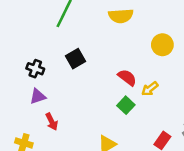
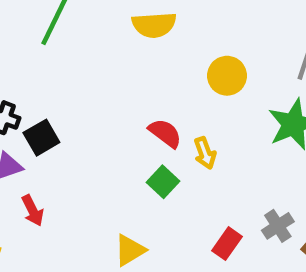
black square: (76, 59) -> (41, 138), moved
yellow arrow: (150, 89) -> (205, 153), turned -72

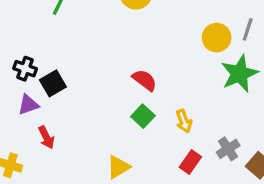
yellow circle: (227, 76) -> (217, 38), moved
yellow arrow: (205, 153) -> (184, 121), moved

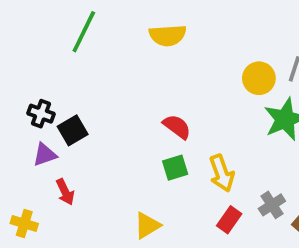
green square: (143, 116) -> (175, 168), turned 30
yellow arrow: (184, 121) -> (222, 173), size x1.4

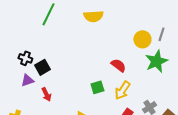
red semicircle: (177, 127) -> (118, 65), moved
yellow arrow: (222, 173) -> (122, 90), turned 54
red arrow: (65, 192) -> (46, 94), moved

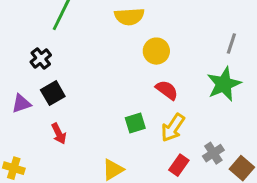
yellow circle: (142, 39) -> (156, 51), moved
black cross: (25, 58) -> (41, 59), moved, turned 32
purple triangle: (27, 80) -> (21, 104), moved

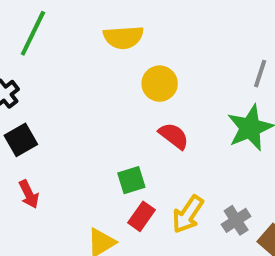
yellow arrow: (173, 128) -> (188, 214), moved
red rectangle: (179, 165) -> (142, 216), moved

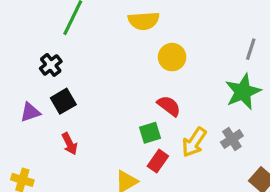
red semicircle: (174, 136) -> (169, 106), moved
yellow arrow: (188, 214) -> (194, 142), moved
gray cross: (236, 220) -> (232, 139), moved

